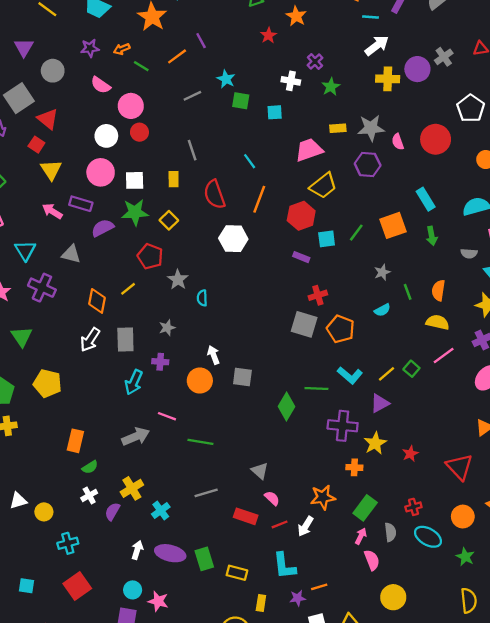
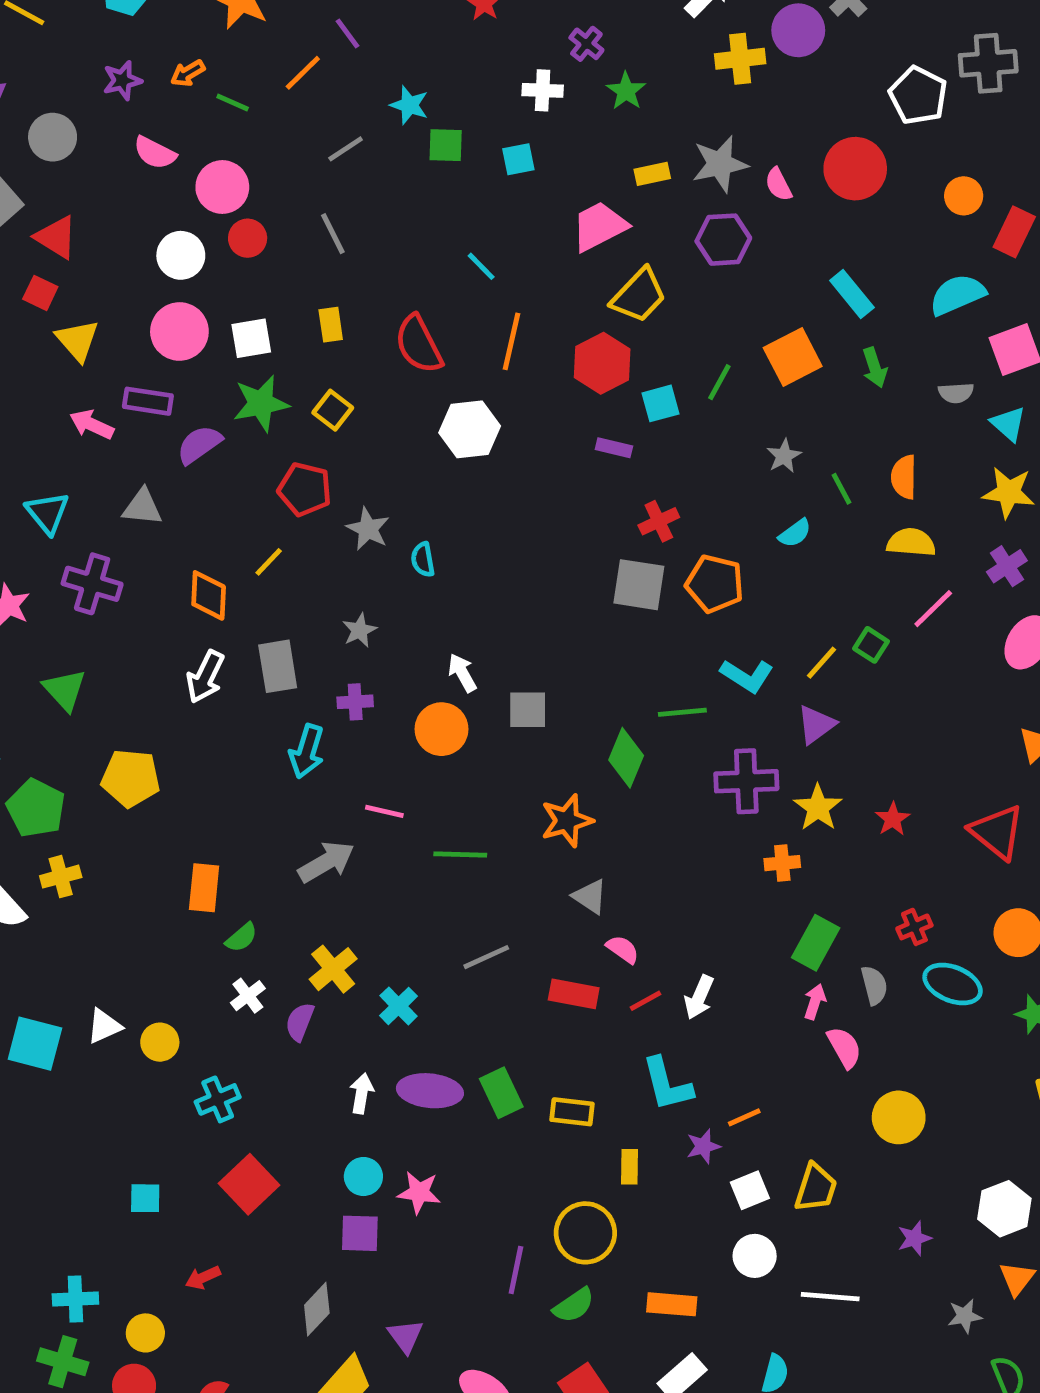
gray line: (192, 150) -> (333, 234), moved
orange star: (323, 497) -> (567, 821), moved

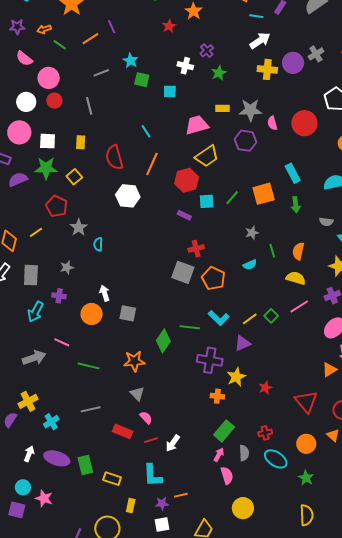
white square: (750, 1190) -> (162, 525), moved

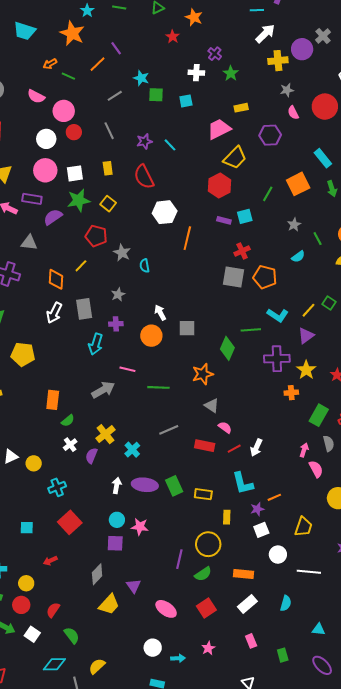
purple star: (17, 27) -> (144, 141), moved
gray star: (250, 110) -> (287, 90), moved, size x0.6
orange line: (152, 164) -> (187, 238), moved
cyan square: (207, 201) -> (245, 216), moved
green rectangle: (224, 431) -> (319, 415), moved

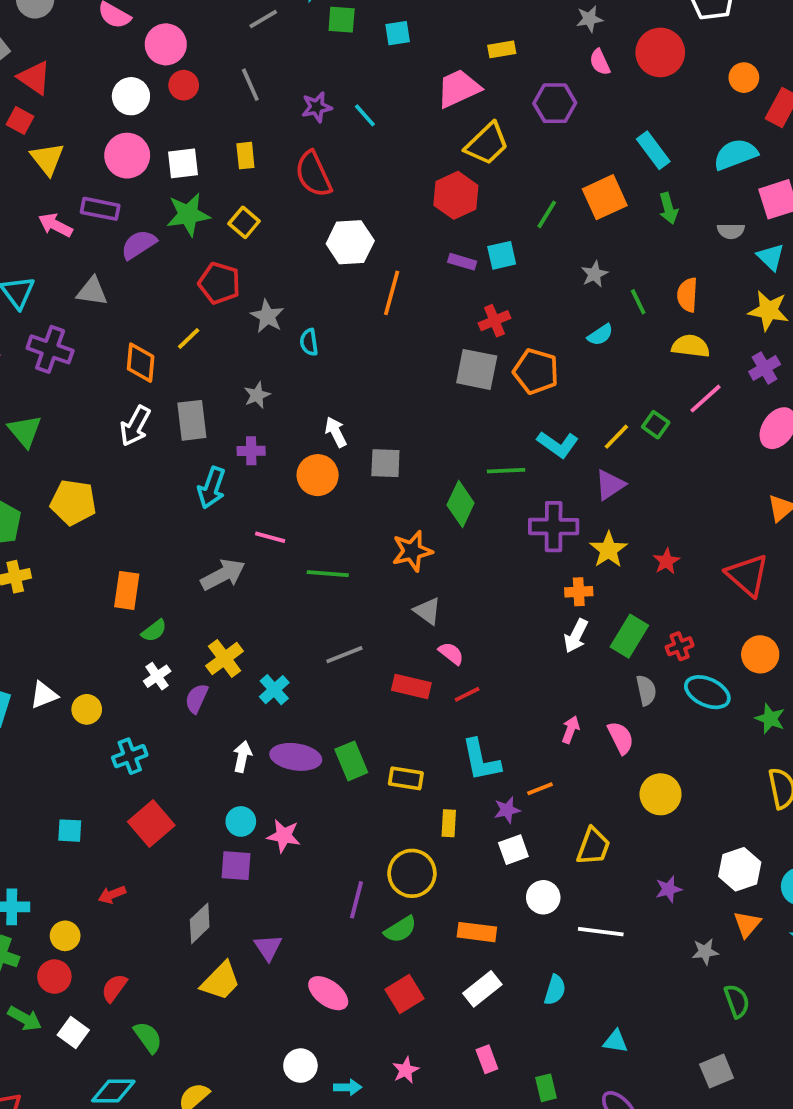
white arrow: (256, 448) -> (576, 636), moved
pink arrow: (304, 450) -> (571, 730), moved

